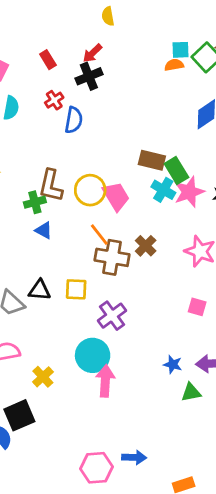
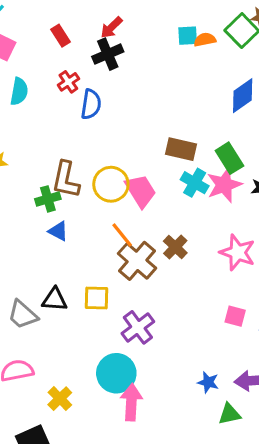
cyan square: (180, 50) -> (188, 36), moved
green rectangle: (176, 171) -> (229, 158), moved
brown cross: (112, 257) -> (137, 261), turned 32

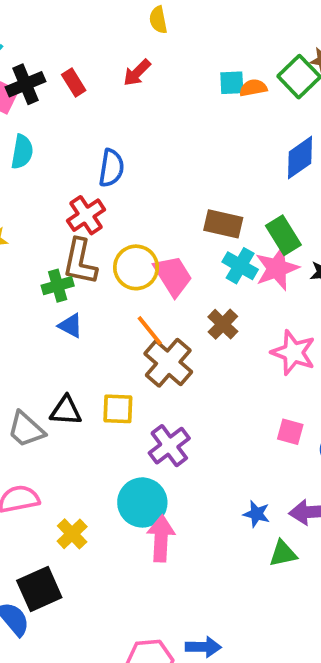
black cross: (108, 54) -> (26, 84), moved
red cross: (68, 82) -> (86, 215), moved, size x1.4
brown cross: (175, 247) -> (223, 324), moved

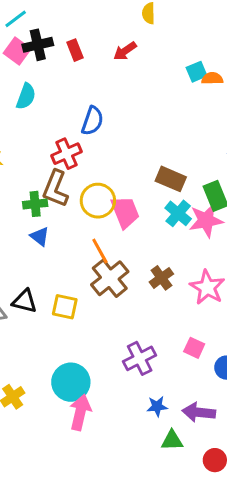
cyan square: (232, 83) -> (197, 72), turned -30
brown cross: (223, 324) -> (161, 278), moved
purple cross: (169, 446) -> (140, 358), moved
blue star: (257, 514) -> (157, 406), turned -30

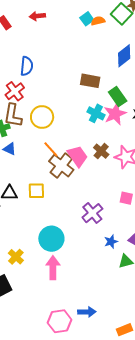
red arrow: (125, 51) -> (37, 16), turned 42
brown rectangle: (171, 179) -> (90, 81), moved
pink trapezoid: (125, 212) -> (78, 156), moved
brown cross: (161, 278) -> (101, 151), moved
pink arrow: (80, 412) -> (53, 268), moved

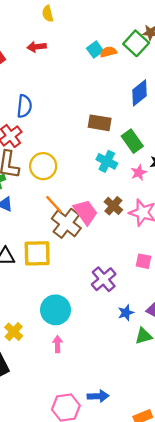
pink star: (115, 114) -> (139, 173), moved, size x0.6
yellow square: (36, 191) -> (37, 253), size x1.4
pink arrow: (53, 268) -> (58, 344), size x0.6

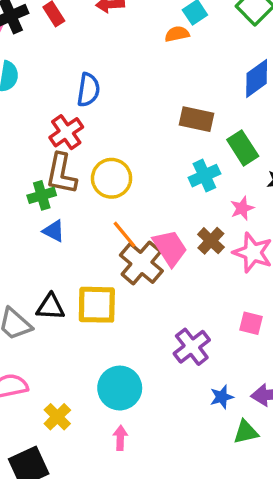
orange semicircle: (108, 52) -> (177, 34), moved
cyan cross: (107, 161) -> (204, 176), turned 36
pink star: (139, 173) -> (242, 208), moved

